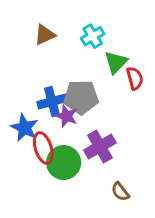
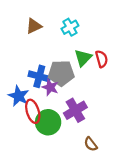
green triangle: (116, 62) -> (83, 58), moved
blue cross: (52, 102) -> (39, 76), turned 30

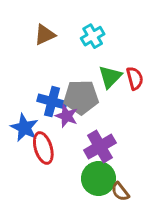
green circle: (48, 122) -> (98, 179), moved

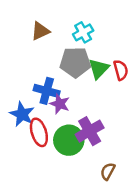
gray pentagon: (81, 97) -> (75, 62), moved
green circle: (98, 179) -> (69, 140), moved
brown semicircle: (120, 192) -> (108, 171), turned 66

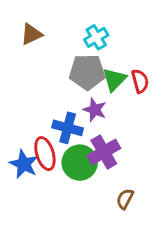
brown triangle: (40, 31) -> (31, 34), moved
blue cross: (47, 91) -> (68, 128), moved
purple star: (60, 104) -> (95, 110), moved
blue star: (22, 114) -> (24, 164), moved

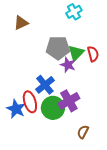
cyan cross: (96, 37) -> (74, 12), moved
purple star: (95, 110) -> (68, 65), moved
blue cross: (68, 128) -> (45, 85), turned 36

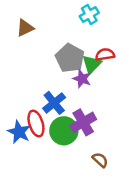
gray pentagon: (58, 48) -> (70, 58), turned 30
red semicircle: (93, 54) -> (105, 54), moved, turned -84
brown semicircle: (83, 132) -> (100, 160), turned 104

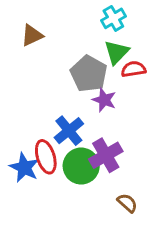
green triangle: (92, 64) -> (117, 52), moved

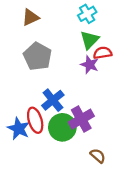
brown triangle: (32, 35) -> (30, 17), moved
gray pentagon: (89, 74) -> (38, 56), moved
purple star: (104, 100) -> (90, 65), moved

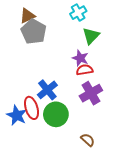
green triangle: (90, 40) -> (91, 36), moved
red semicircle: (103, 53) -> (85, 70), moved
gray pentagon: (38, 56) -> (34, 32), moved
purple cross: (81, 119) -> (91, 93), moved

